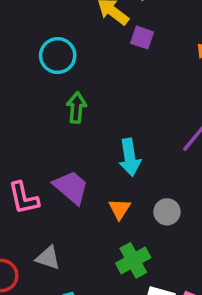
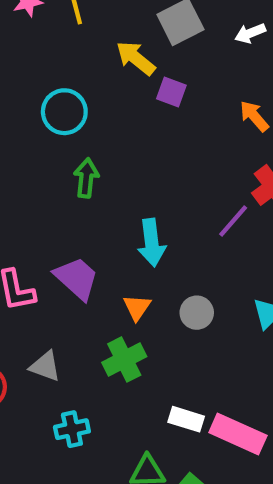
green cross: (133, 260) -> (124, 359), moved

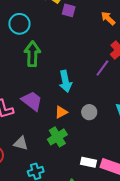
green arrow: (86, 178) -> (32, 54), size x1.4
orange triangle: (137, 307) -> (61, 112), turned 32

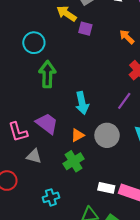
purple line: (102, 68) -> (124, 101), moved
gray circle: (89, 112) -> (107, 135), size x1.5
gray triangle: (21, 143) -> (34, 156), moved

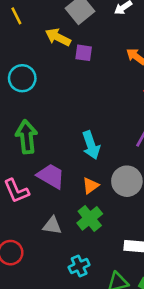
green arrow: (47, 74) -> (27, 137), moved
gray triangle: (34, 156) -> (52, 226), moved
cyan cross: (51, 197) -> (79, 266), moved

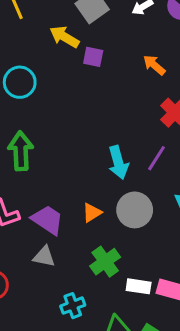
cyan arrow: (91, 145) -> (118, 162), moved
purple trapezoid: (51, 176) -> (48, 220), moved
green cross: (90, 218) -> (105, 262), moved

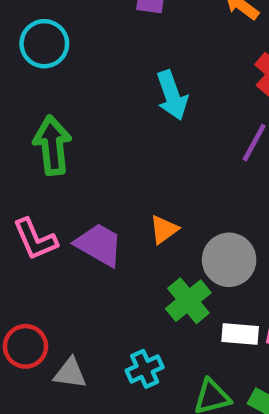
cyan arrow: (118, 162) -> (172, 95), moved
gray circle: (135, 210) -> (229, 260), moved
gray triangle: (44, 256) -> (70, 373), moved

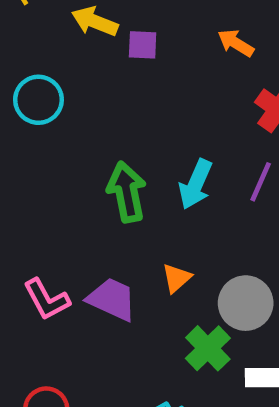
cyan arrow: (172, 95) -> (196, 184), moved, turned 48
green arrow: (52, 145) -> (127, 192), moved

